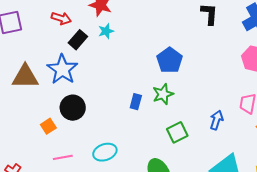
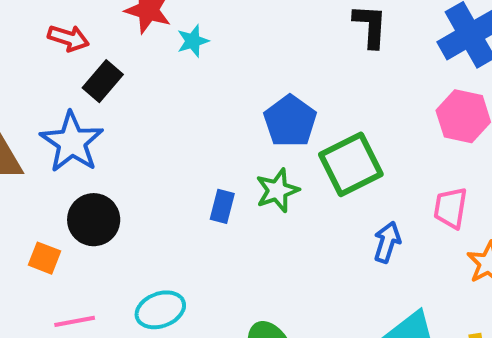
cyan star: (106, 31) -> (193, 41), moved
orange square: (48, 126) -> (44, 258), turned -35
green square: (177, 132) -> (351, 164), moved, size x1.4

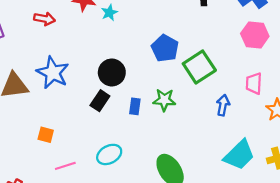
black rectangle: (103, 81) -> (100, 101), moved
green star: (277, 190) -> (164, 100), moved, turned 30
blue rectangle: (222, 206) -> (135, 106), moved
black circle: (94, 220) -> (112, 72), moved

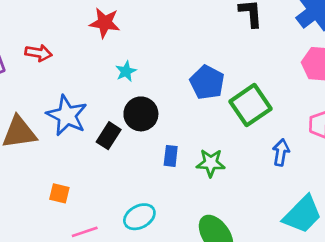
cyan star: (109, 13) -> (126, 71), moved
red arrow: (45, 19) -> (38, 53), moved
green star: (164, 100) -> (211, 163), moved
black rectangle: (100, 101) -> (109, 136), moved

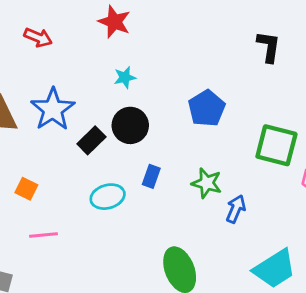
green square: (250, 105) -> (276, 145), moved, turned 36
blue arrow: (281, 152) -> (236, 209), moved
green star: (211, 163) -> (207, 183), moved
cyan ellipse: (139, 217) -> (108, 197), moved

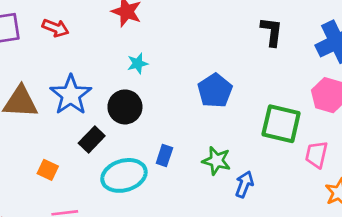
black circle: (130, 125) -> (125, 107), moved
black rectangle: (91, 140) -> (92, 139), moved
cyan ellipse: (108, 197) -> (124, 175), size x1.4

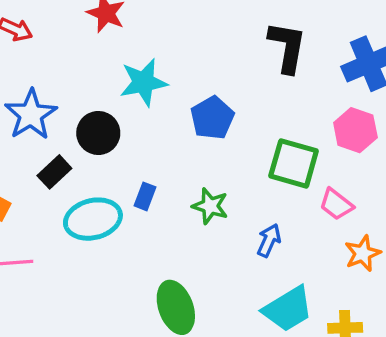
black L-shape: (272, 32) -> (287, 47), size x1.4
cyan star: (138, 63) -> (144, 82), moved, size x1.8
pink trapezoid: (316, 155) -> (336, 204), turned -68
blue arrow: (244, 184) -> (269, 240), moved

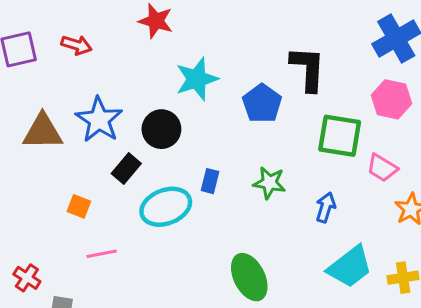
black L-shape: (287, 47) -> (308, 69), moved

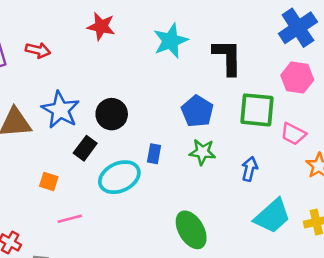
cyan star: (197, 79) -> (171, 41), moved
blue pentagon: (262, 104) -> (197, 111), moved

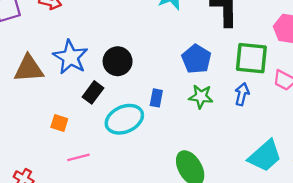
blue arrow: (250, 169) -> (242, 94), moved

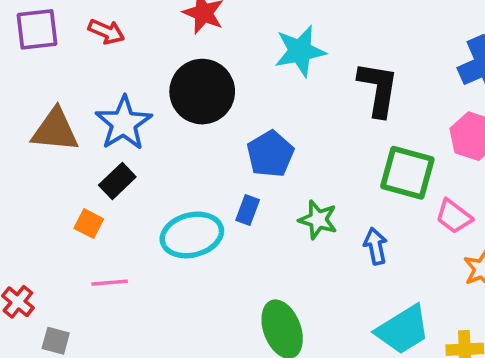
blue pentagon: (196, 59) -> (270, 154), moved
black circle: (118, 61) -> (202, 92), moved, size x1.4
black rectangle: (93, 92) -> (117, 181), moved
blue arrow: (242, 94) -> (375, 246), moved, turned -35

